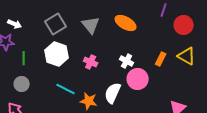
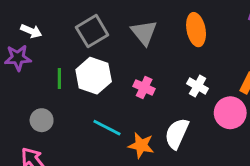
orange ellipse: (126, 23) -> (196, 30), turned 50
green line: (24, 58) -> (59, 79), moved
pink circle: (138, 79) -> (230, 113), moved

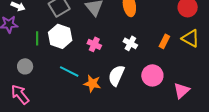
pink circle: (230, 113) -> (152, 75), moved

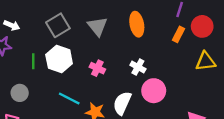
yellow triangle: (191, 38) -> (206, 61), turned -36
orange rectangle: (164, 41) -> (179, 34), moved
pink circle: (152, 75) -> (154, 91), moved

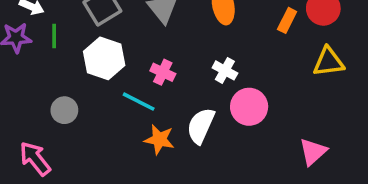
green line: (33, 61) -> (54, 36), moved
gray circle: (20, 93) -> (64, 110), moved
cyan line: (69, 99) -> (139, 102), moved

